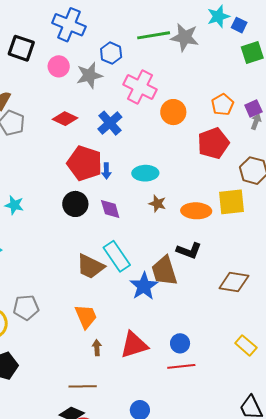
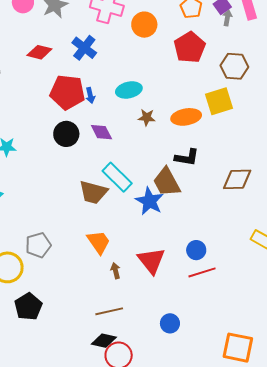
red triangle: (134, 345) -> (151, 261), turned -40

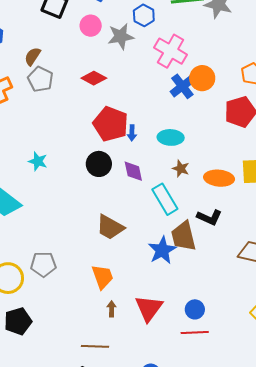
blue cross: (84, 48) -> (182, 86), moved
cyan rectangle: (117, 177) -> (165, 199), moved

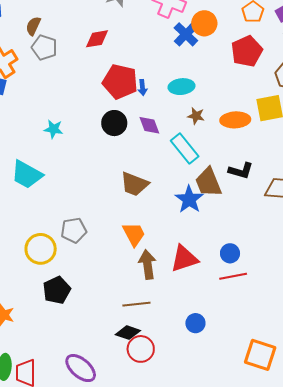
red diamond: (94, 78) -> (97, 39), turned -30
black L-shape: (209, 217) -> (241, 171), moved
red triangle: (149, 308) -> (184, 259), turned 44
brown arrow: (112, 309) -> (147, 265), size x1.8

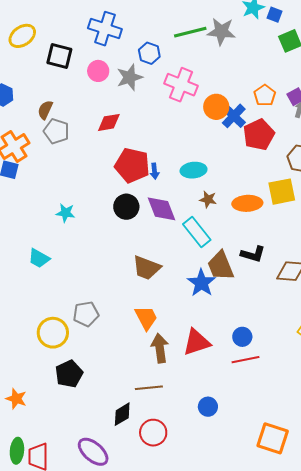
blue cross: (186, 34) -> (234, 116), moved
purple diamond: (149, 125) -> (161, 209), size x1.4
cyan trapezoid: (27, 175) -> (39, 258), size x0.7
black diamond: (128, 333) -> (122, 414), moved, turned -50

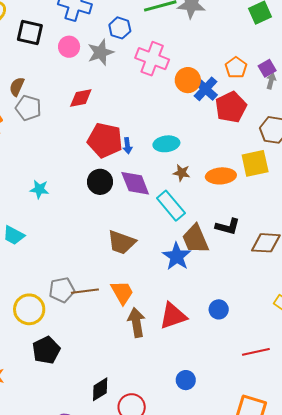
red line: (246, 360) -> (256, 352), moved
brown line: (149, 388) -> (85, 291), moved

